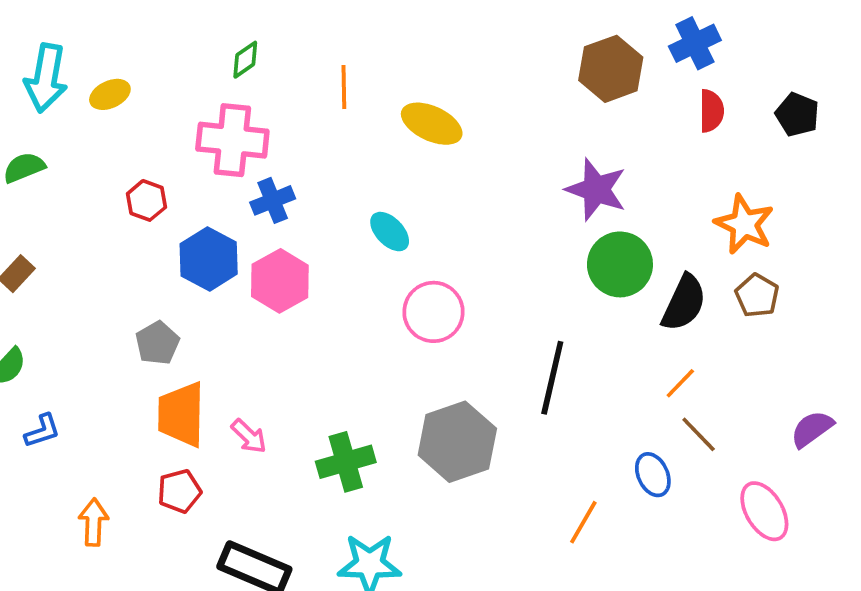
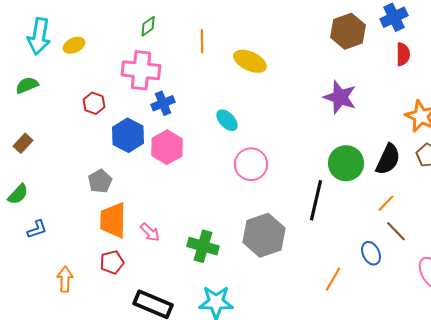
green circle: (620, 264) -> (346, 163), moved
green cross: (346, 462) -> (203, 246), turned 32

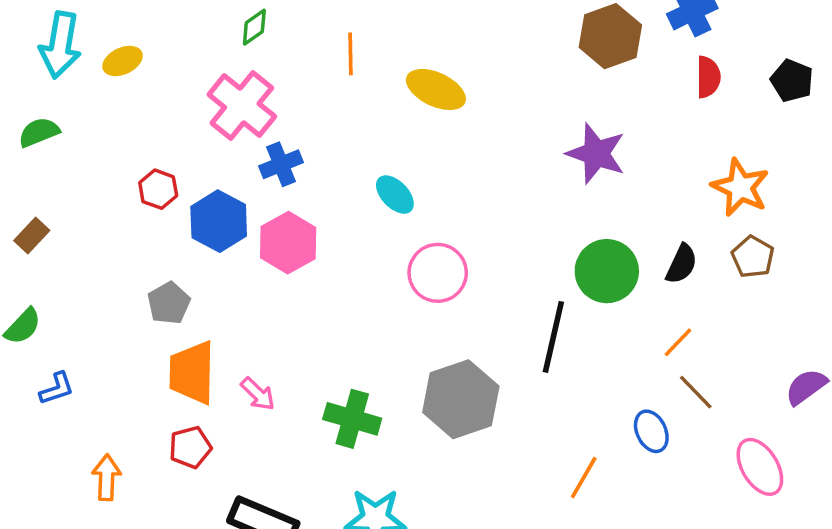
pink cross: (141, 70) -> (242, 106), turned 33
red hexagon: (94, 103) -> (158, 189), moved
black semicircle: (388, 159) -> (682, 264), size x0.7

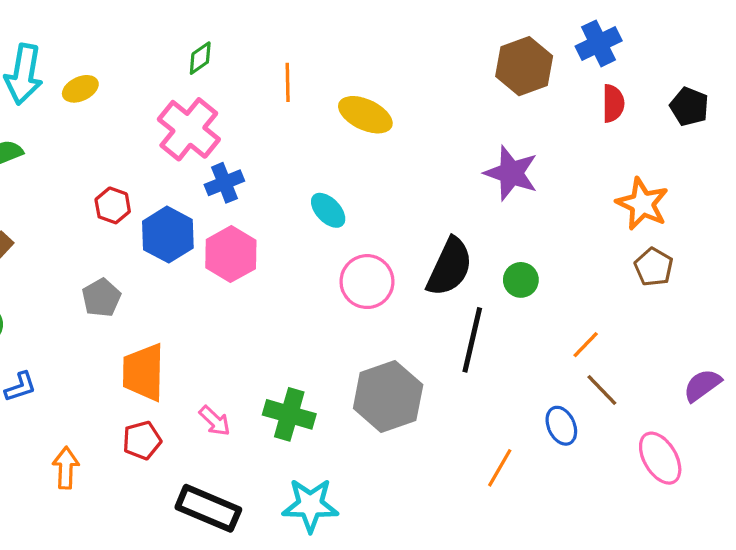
black semicircle: (682, 264) -> (450, 267), moved, size x1.6
green circle: (607, 271) -> (521, 280), size x0.6
gray pentagon: (169, 303) -> (101, 298), moved
pink arrow: (258, 394) -> (215, 421), moved

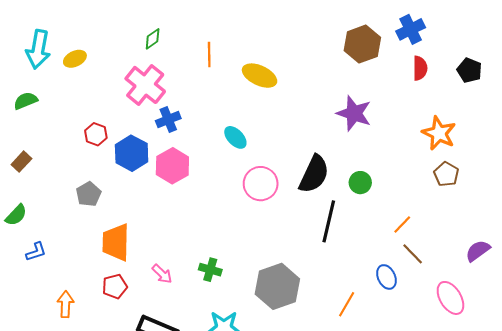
gray hexagon: (388, 397) -> (277, 286), moved
green cross: (289, 414) -> (210, 270), size x0.7

